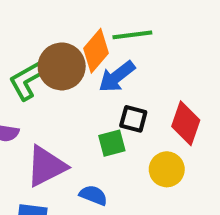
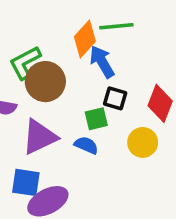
brown circle: (62, 66) -> (45, 82), moved
blue arrow: (117, 77) -> (102, 62), turned 96
blue semicircle: (93, 195) -> (86, 145), moved

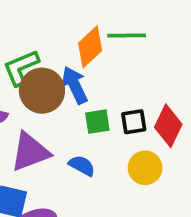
blue arrow: (102, 62) -> (75, 85), moved
black square: (115, 98) -> (134, 122), moved, turned -30
green square: (96, 119) -> (97, 122), moved

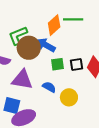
blue arrow: (75, 85) -> (46, 45), turned -36
purple triangle: (30, 152) -> (22, 80), turned 30
yellow circle: (145, 168) -> (69, 97), moved

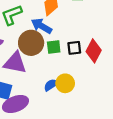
brown circle: (29, 48) -> (31, 43), moved
blue semicircle: (49, 87) -> (51, 85), moved, turned -64

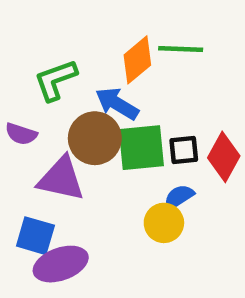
green square: (54, 47) -> (141, 148), size x1.6
blue semicircle: (51, 85) -> (179, 197), moved

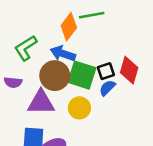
green square: (141, 148) -> (82, 75), turned 36
blue semicircle: (179, 197) -> (107, 88), moved
yellow circle: (164, 223) -> (79, 108), moved

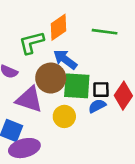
orange diamond: (69, 27) -> (58, 27), moved
green square: (82, 75) -> (77, 86), turned -32

